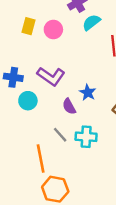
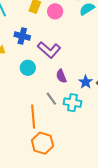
blue cross: (13, 77) -> (22, 36), moved
blue star: (88, 93) -> (86, 82), moved

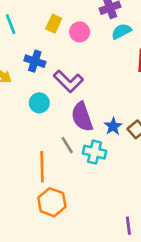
purple semicircle: (61, 76) -> (82, 117), size x1.6

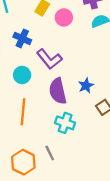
blue star: (113, 126) -> (86, 86), moved
gray line: (67, 145) -> (50, 153), moved
orange line: (42, 167) -> (23, 112), moved

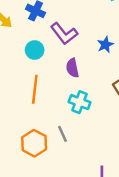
blue star: (86, 86) -> (105, 45), moved
purple semicircle: (58, 91) -> (72, 68), size x0.7

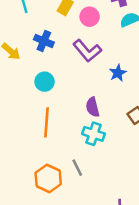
purple L-shape: (64, 34) -> (87, 51), moved
purple semicircle: (72, 68) -> (93, 107), moved

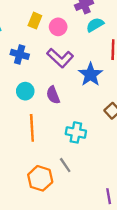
blue star: (118, 73) -> (91, 74), size x1.5
purple semicircle: (93, 107) -> (53, 95), moved

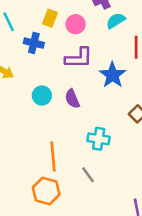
blue cross: (20, 54) -> (34, 43), moved
purple L-shape: (60, 58) -> (79, 58), turned -40
orange line: (32, 128) -> (53, 157), moved
orange hexagon: (40, 178) -> (46, 191), moved

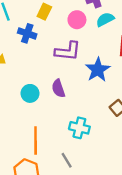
pink circle: (76, 24) -> (77, 20), moved
cyan circle: (42, 95) -> (30, 93), moved

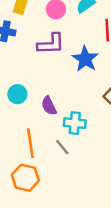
purple semicircle: (58, 88) -> (49, 106), moved
gray line: (67, 160) -> (62, 147), moved

